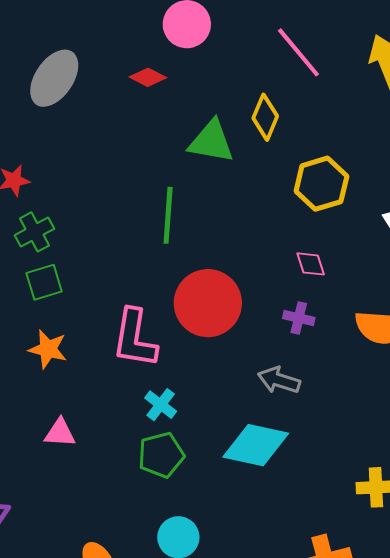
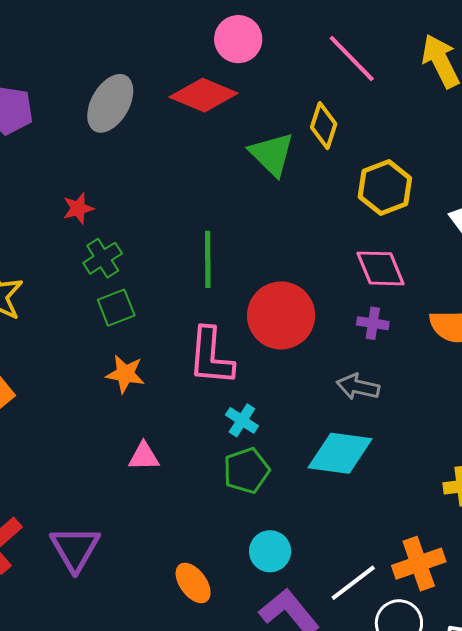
red diamond: (148, 77) -> (204, 95), size x1.8
green triangle: (211, 142) -> (272, 154), turned 39
green line: (168, 215) -> (208, 259), moved
pink diamond: (311, 264) -> (380, 268), size x1.6

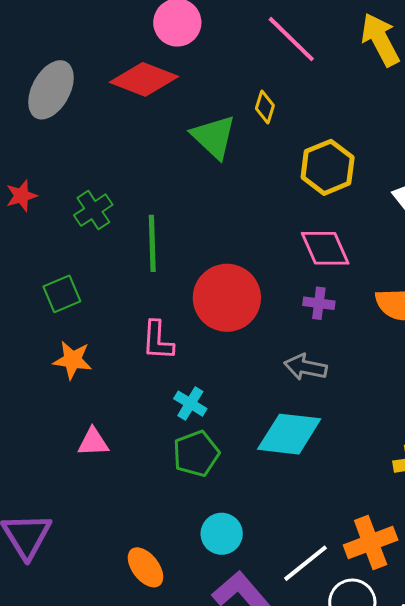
yellow diamond: (324, 126) -> (265, 107), size x0.7
green cross: (103, 258) -> (93, 210), moved
pink L-shape: (211, 356) -> (158, 340), size x0.7

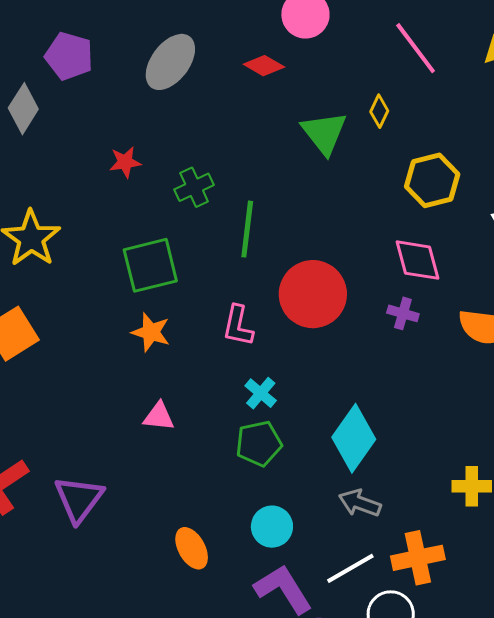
red diamond: (144, 79) -> (264, 66), size x0.6
green square: (62, 294) -> (150, 265), size x1.5
gray arrow: (306, 367) -> (360, 503), moved
cyan diamond: (289, 434) -> (354, 438), turned -70

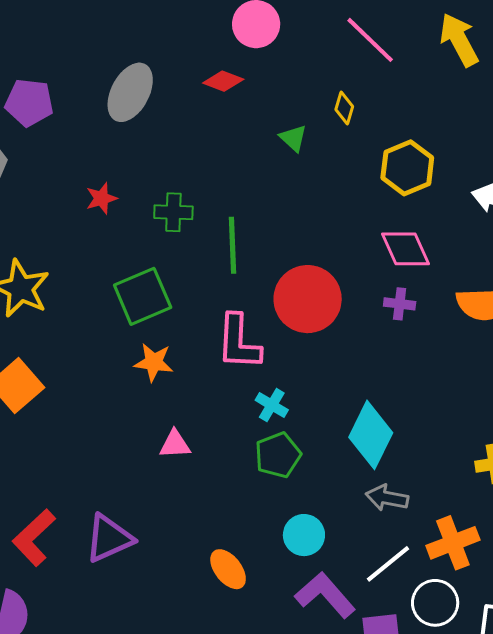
green triangle: (324, 133) -> (293, 138), size x0.6
green cross: (194, 187) -> (173, 212), turned 36
pink L-shape: (238, 326) -> (239, 342), size x1.4
purple triangle: (79, 499) -> (109, 538), turned 38

